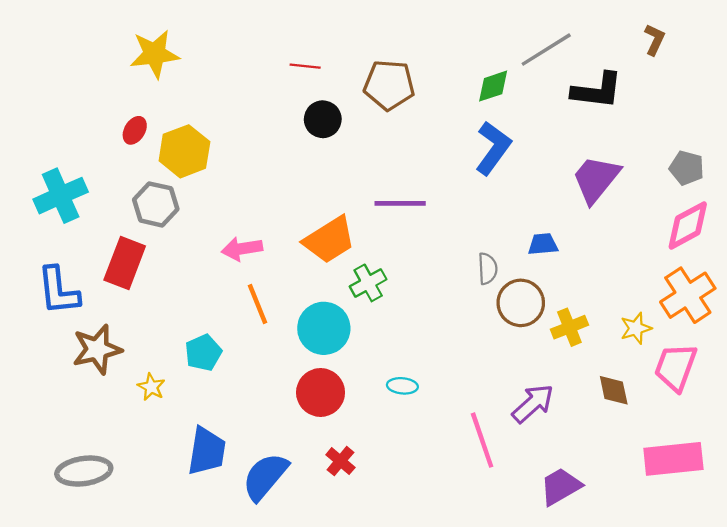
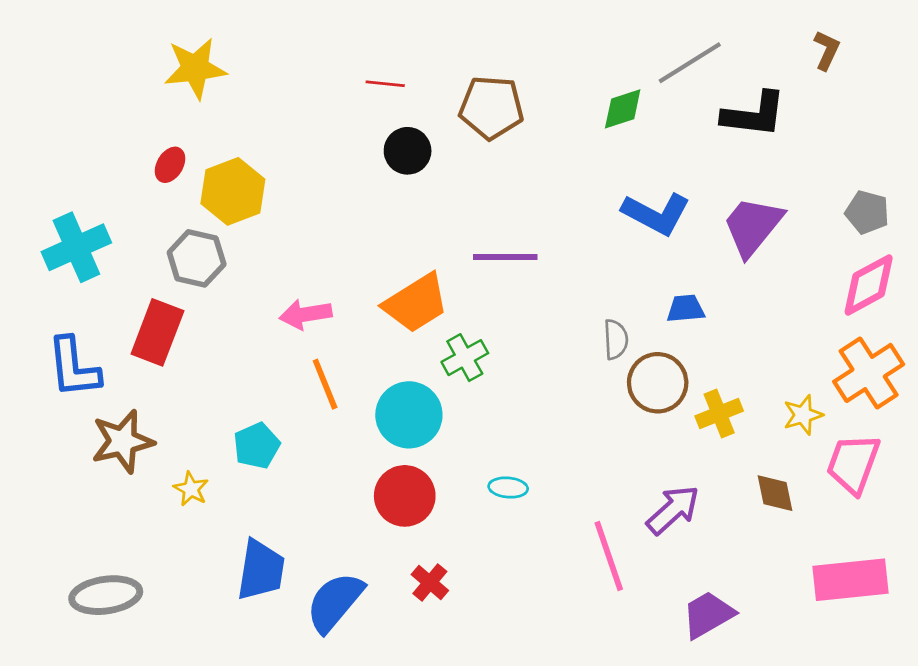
blue L-shape: (493, 148) -> (656, 214), moved, turned 82

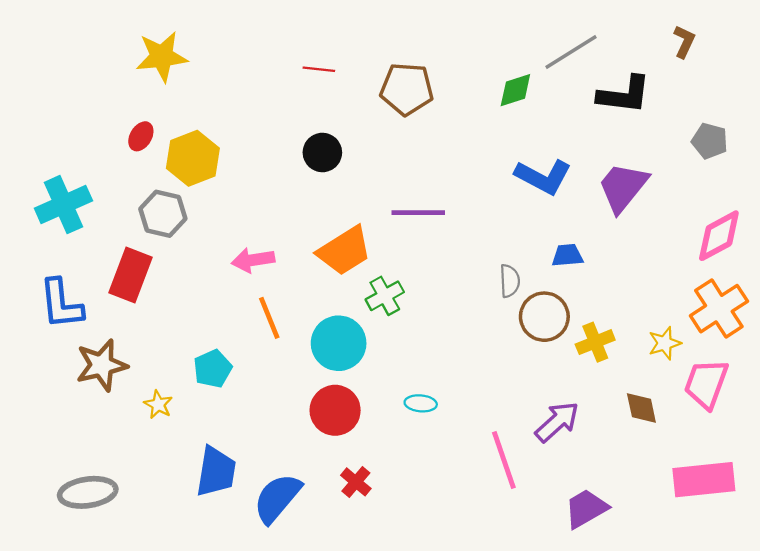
black circle: (408, 151) -> (322, 153), moved
gray pentagon: (867, 212) -> (710, 141), moved

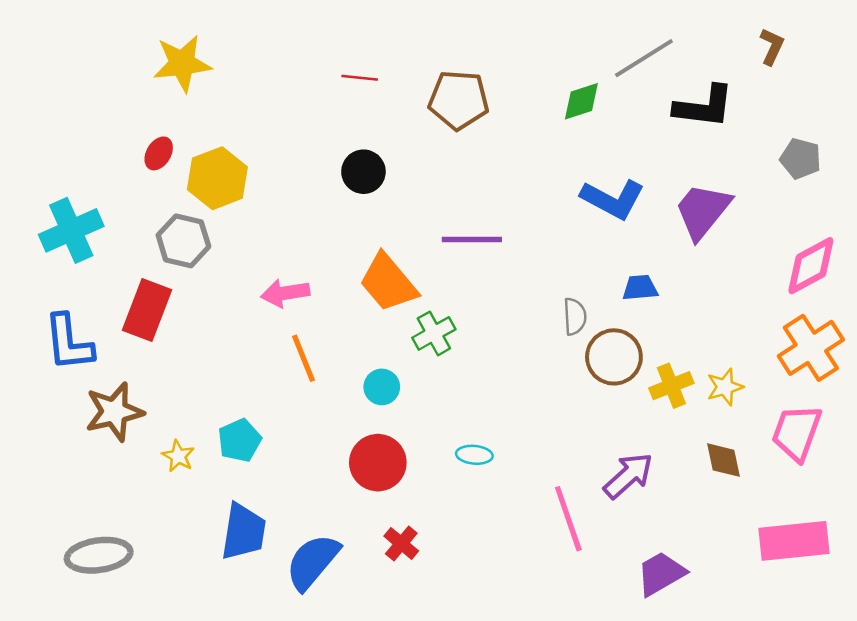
orange trapezoid: (344, 251) -> (388, 283), turned 82
cyan circle: (339, 343) -> (382, 387), size x0.6
yellow star: (665, 343) -> (725, 387), moved
cyan pentagon: (213, 369) -> (240, 440), moved

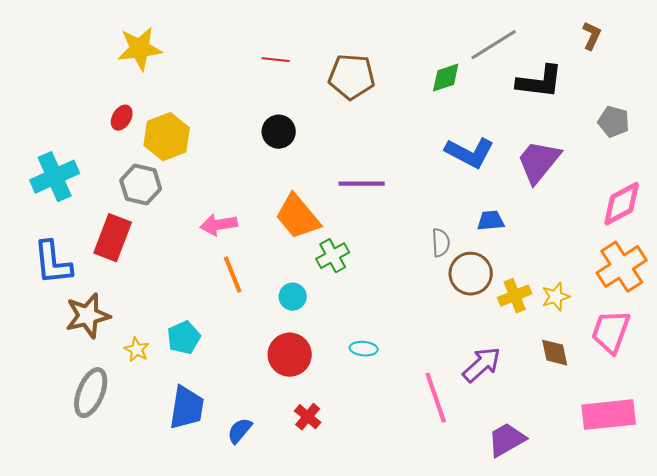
gray ellipse: (99, 555) -> (91, 393), moved, turned -60
blue semicircle: (313, 562) -> (240, 431), size x0.6

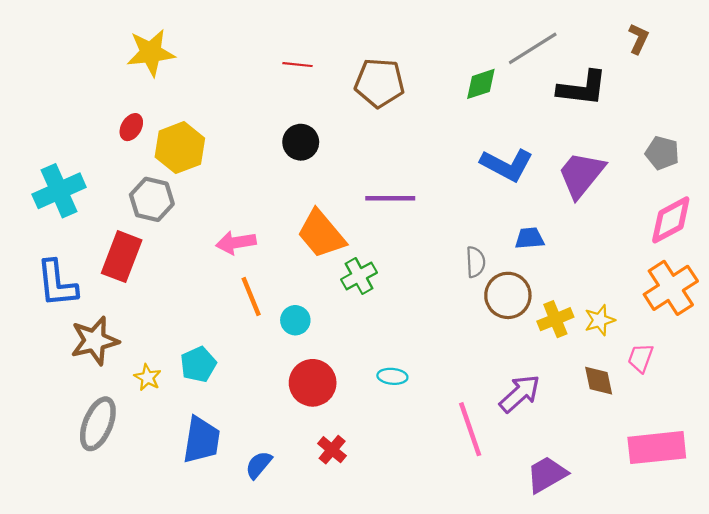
gray pentagon: (614, 122) -> (662, 153), moved
cyan circle: (293, 297) -> (295, 320), moved
pink trapezoid: (611, 332) -> (641, 358), moved, size x0.6

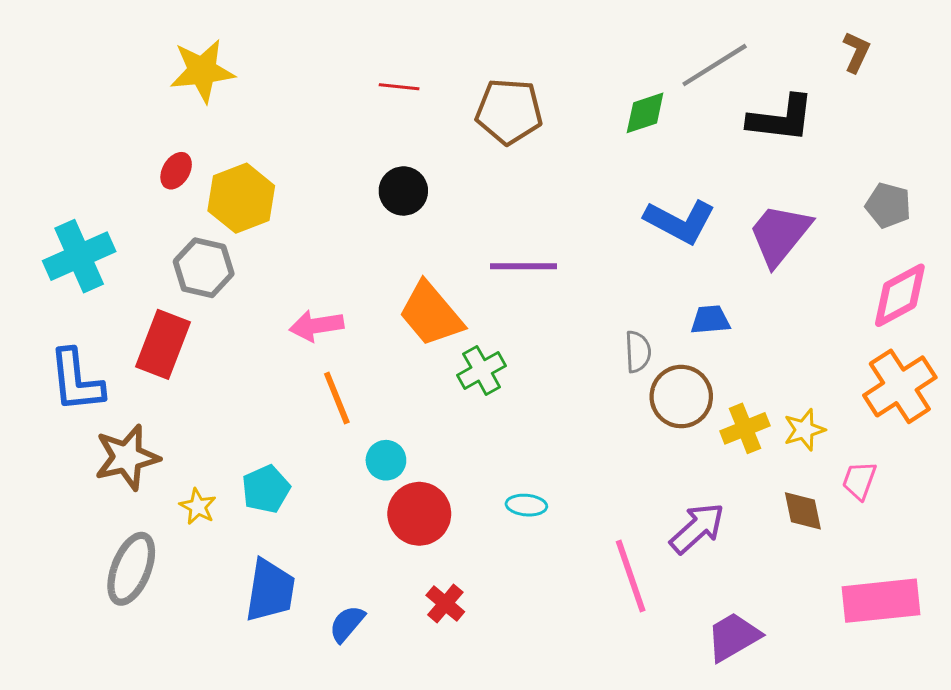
cyan circle: (295, 320) -> (386, 460), moved

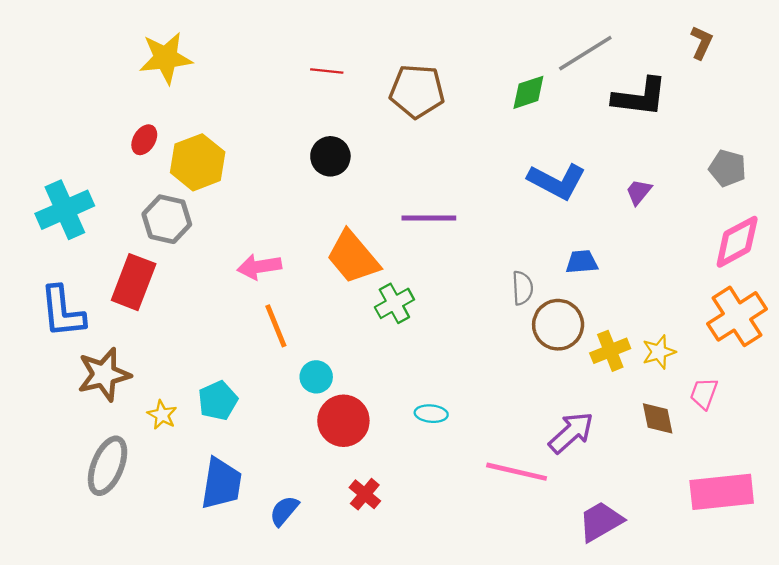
purple trapezoid: (780, 234) -> (639, 192), size x0.5
pink line: (631, 576) -> (517, 472), turned -58

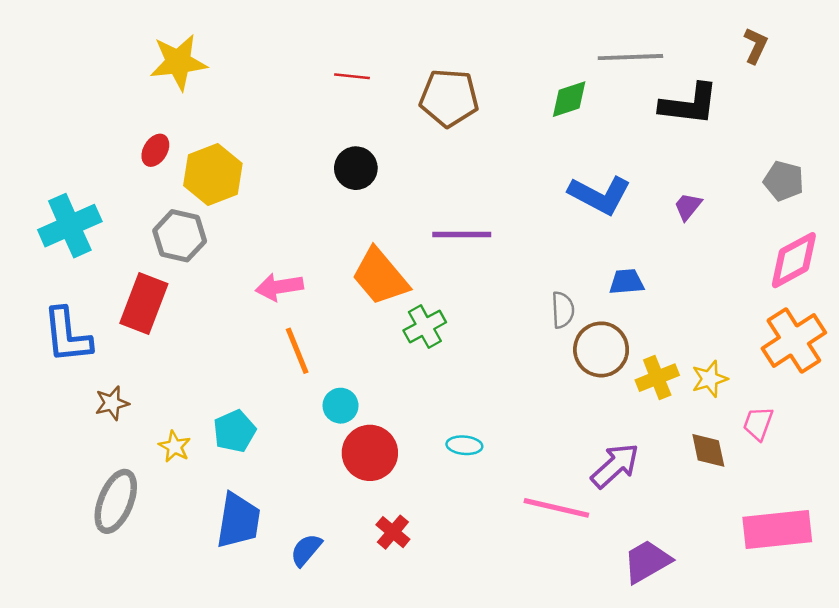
gray line: (585, 53) -> (630, 57), turned 30
brown star: (104, 375) -> (112, 403), size x0.6

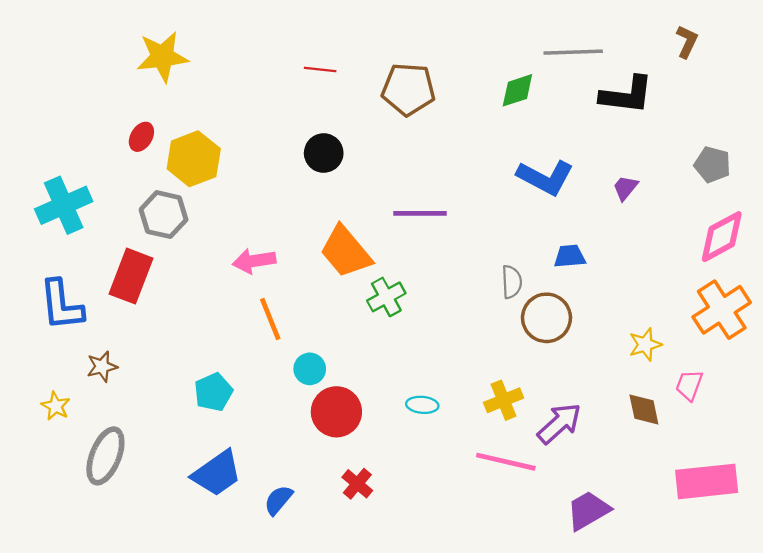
yellow cross: (657, 378) -> (504, 400), moved
yellow star: (175, 447) -> (56, 406), moved
blue trapezoid: (238, 521) -> (217, 473), turned 46

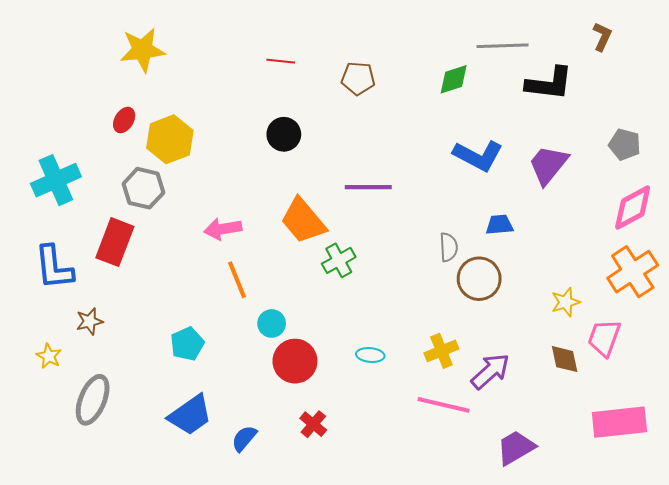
brown pentagon: (408, 89) -> (358, 78), size x0.7
purple trapezoid: (625, 188) -> (548, 165), size x1.8
pink trapezoid: (689, 385) -> (604, 338), size x1.4

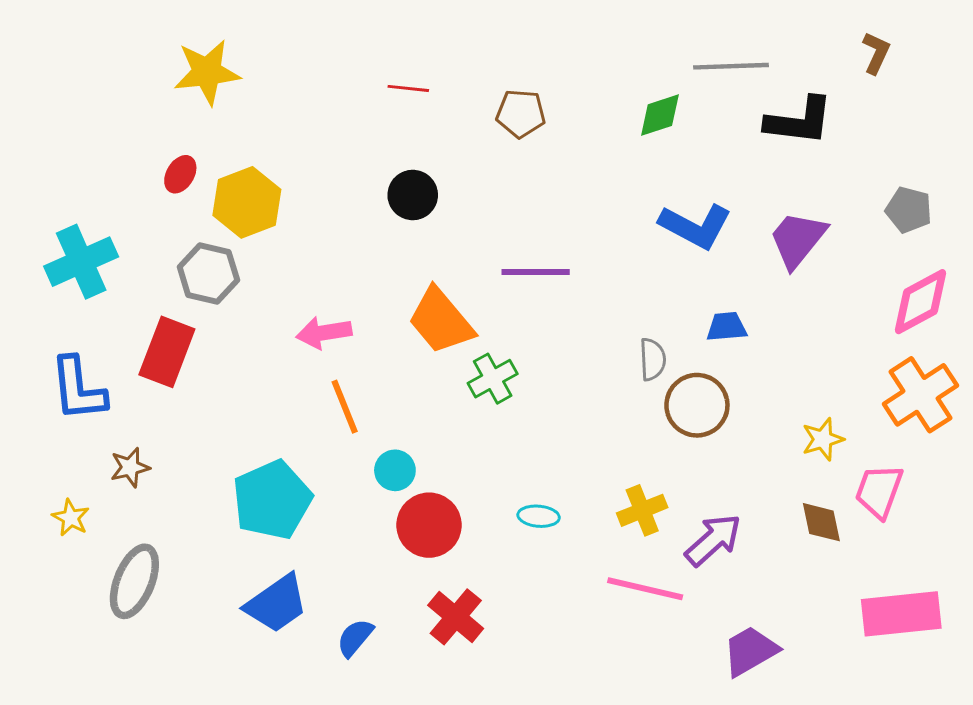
cyan pentagon: (187, 344) -> (272, 500), size x1.6
red cross: (313, 424) -> (456, 617), size x1.4

